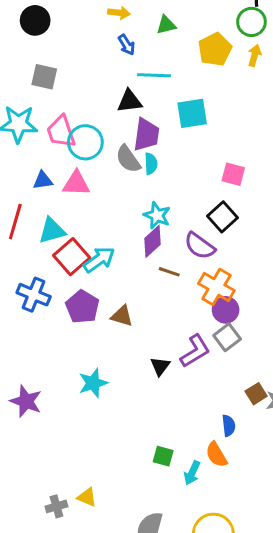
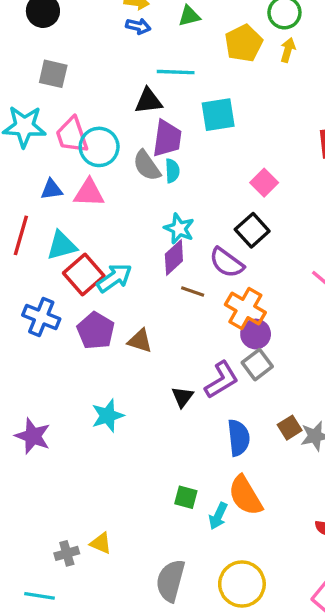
blue arrow: (127, 45) -> (138, 26), moved, turned -45
pink square: (233, 174) -> (264, 183), turned 30
blue semicircle: (229, 426) -> (239, 438), moved, size x1.5
orange semicircle: (216, 455) -> (245, 496), size x1.4

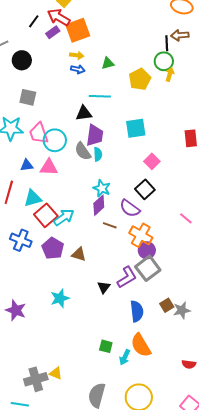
yellow arrow: (288, 50) -> (170, 74), moved
cyan square: (218, 115) -> (136, 128), moved
gray square: (257, 365) -> (148, 268), size x1.4
gray cross: (67, 553) -> (36, 379), size x1.6

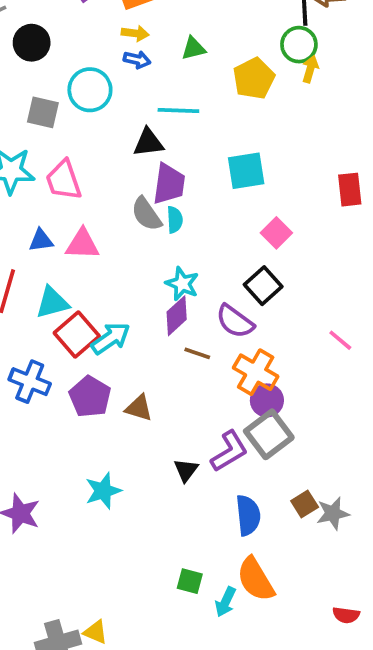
cyan circle: (55, 140) -> (90, 90), moved

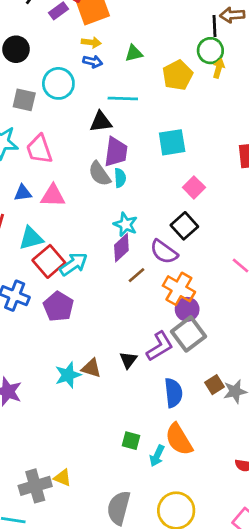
brown line: (197, 353) -> (136, 275), turned -60
brown triangle: (139, 408) -> (91, 368), moved

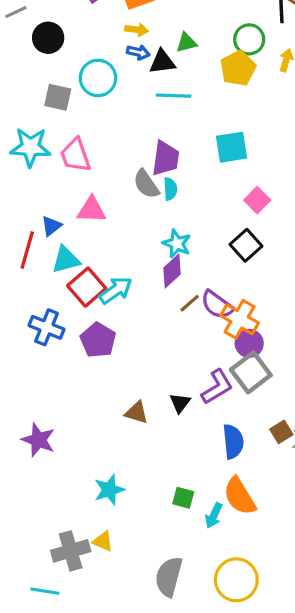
green circle: (210, 51) -> (249, 39), moved
black triangle: (101, 122) -> (162, 62), moved
blue triangle: (23, 193) -> (51, 226), moved, turned -30
purple semicircle: (164, 252) -> (217, 305), moved
cyan star: (68, 375) -> (109, 490), moved

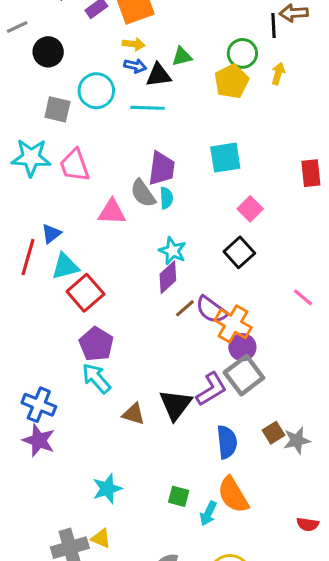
cyan line: (174, 96) -> (148, 108), moved
pink triangle: (92, 210) -> (112, 212), moved
cyan arrow: (116, 290) -> (96, 378), moved, turned -96
blue cross: (47, 327) -> (39, 405), moved
black triangle: (180, 403) -> (176, 405), size x1.6

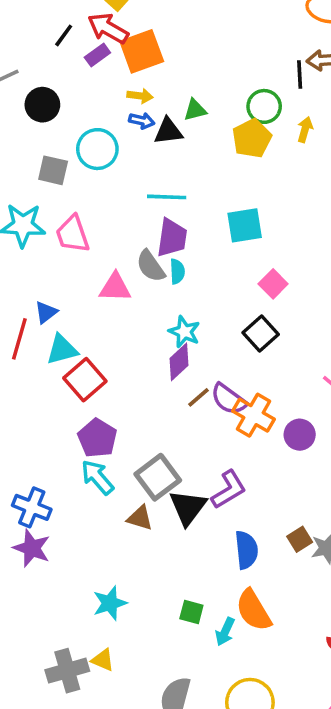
cyan line: (148, 108) -> (167, 197), moved
purple circle: (242, 347) -> (300, 435), moved
gray square: (244, 375) -> (158, 477), moved

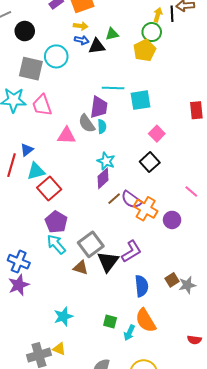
yellow arrow: (305, 130) -> (158, 15), moved
gray square: (53, 170) -> (31, 69), size x1.4
cyan line: (167, 197) -> (113, 88), moved
purple star: (32, 548) -> (19, 285), turned 30

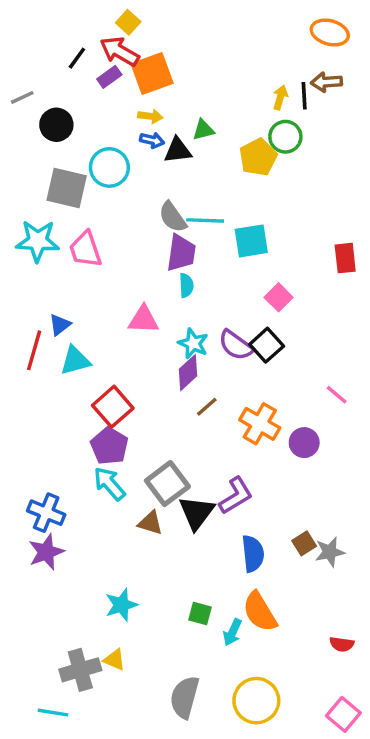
green circle: (152, 32) -> (285, 137), moved
gray semicircle: (87, 123) -> (173, 217), moved
pink triangle: (66, 136) -> (144, 320), moved
red square: (49, 188) -> (113, 407), moved
purple semicircle: (131, 200) -> (236, 345), moved

